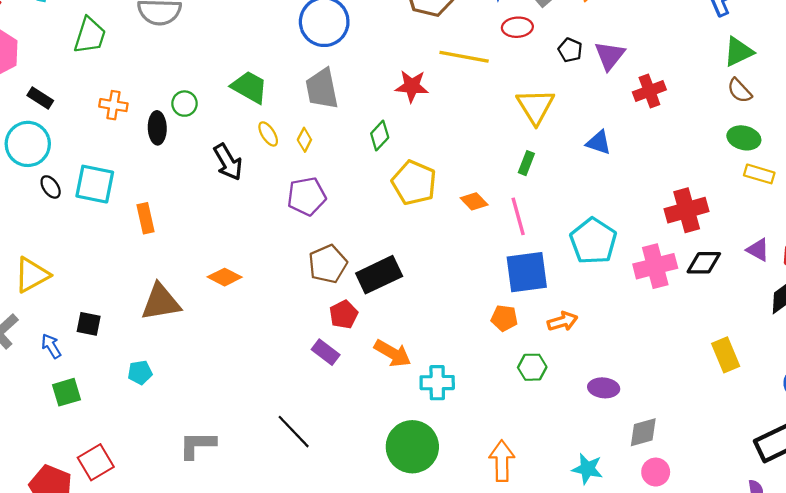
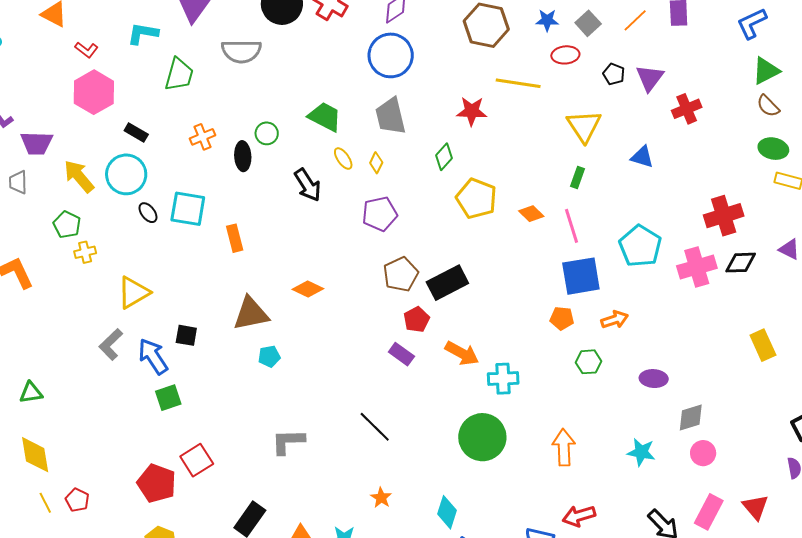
orange cross: (113, 105) -> (203, 137), turned -30
blue arrow: (51, 346) -> (153, 356), size x1.6
cyan pentagon: (140, 373) -> (269, 356), moved

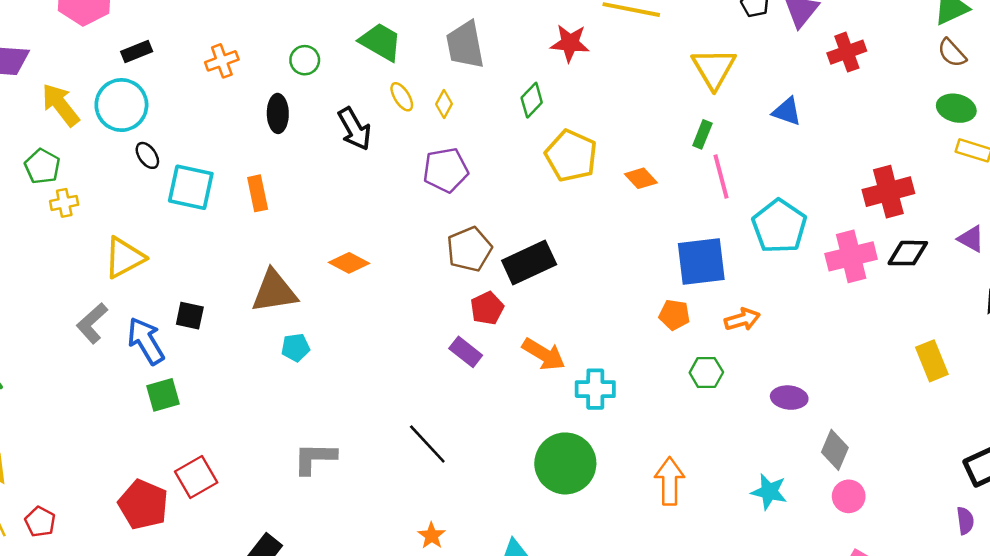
black rectangle: (136, 132) -> (137, 52), turned -55
black ellipse: (243, 156) -> (278, 113), moved
cyan square: (188, 209) -> (191, 187), moved
pink line: (571, 226) -> (721, 177), moved
gray diamond: (691, 418) -> (835, 450), turned -52

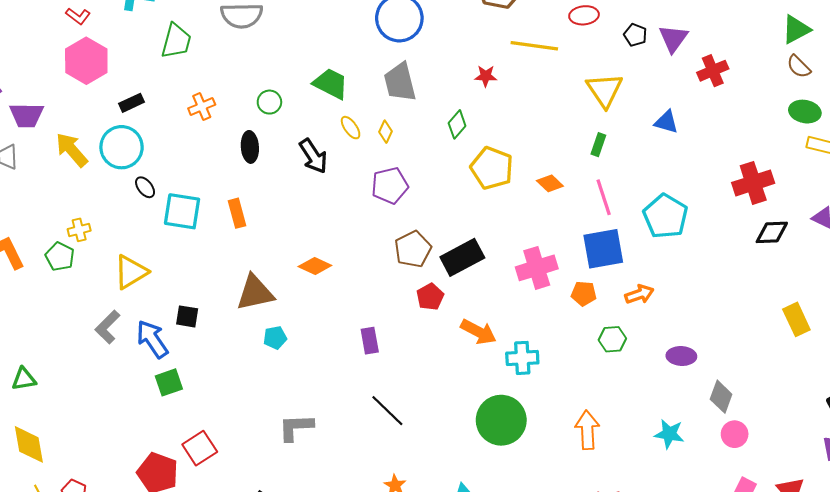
red star: (570, 43) -> (486, 76), size x0.7
green pentagon: (42, 166) -> (60, 257), moved
pink line: (721, 177) -> (604, 197), moved
pink cross: (851, 256) -> (537, 268), moved
purple rectangle: (466, 352) -> (370, 341), moved, turned 45

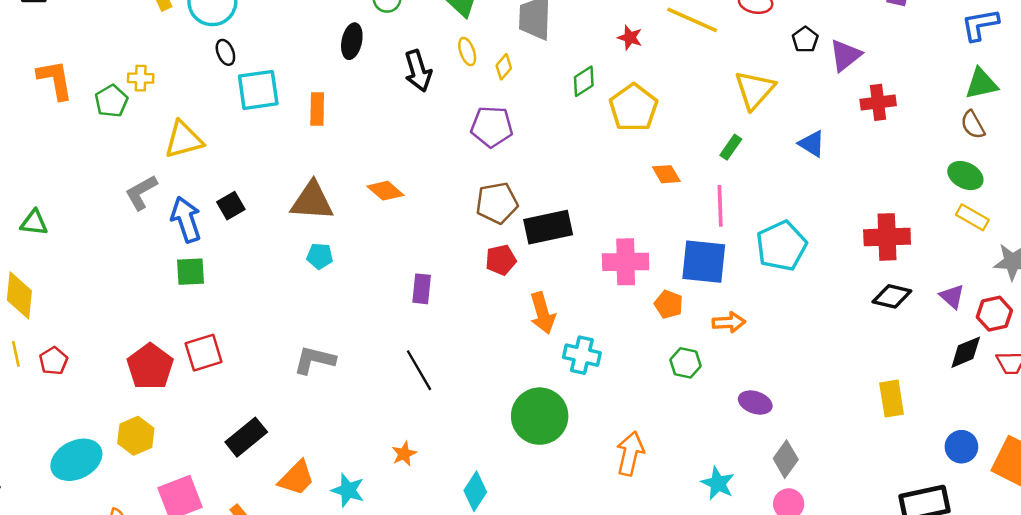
yellow pentagon: (492, 168) -> (633, 108), moved
cyan square: (182, 211) -> (258, 90), turned -33
black square: (187, 316) -> (231, 206), turned 35
orange arrow: (478, 332) -> (542, 313), turned 30

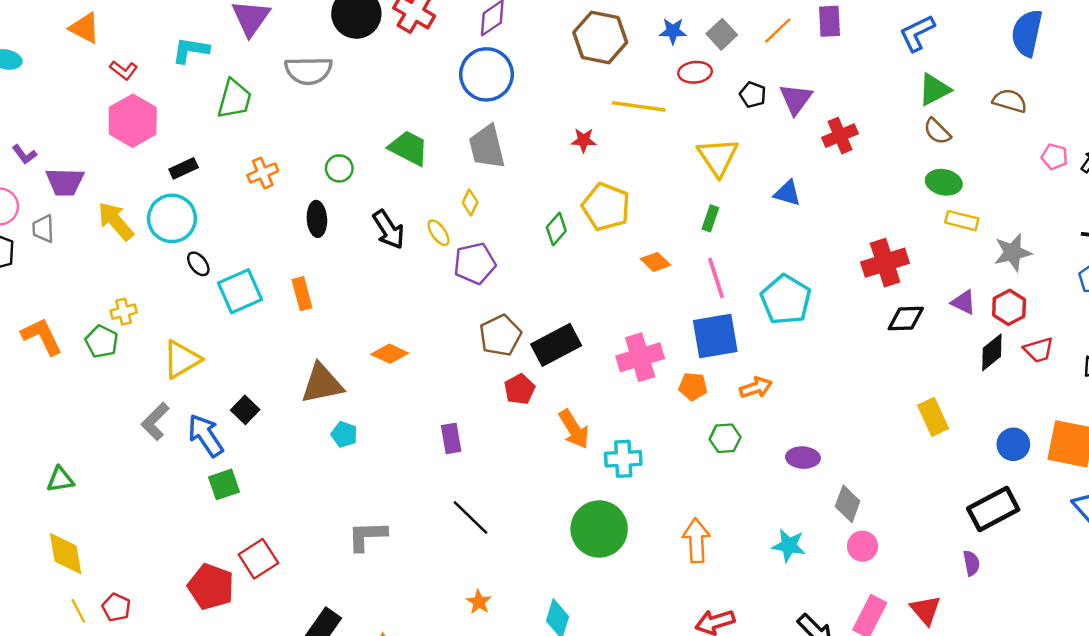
yellow ellipse: (467, 52) -> (439, 233), moved
green diamond: (584, 81) -> (556, 229), moved
cyan pentagon: (320, 256) -> (344, 434), turned 30

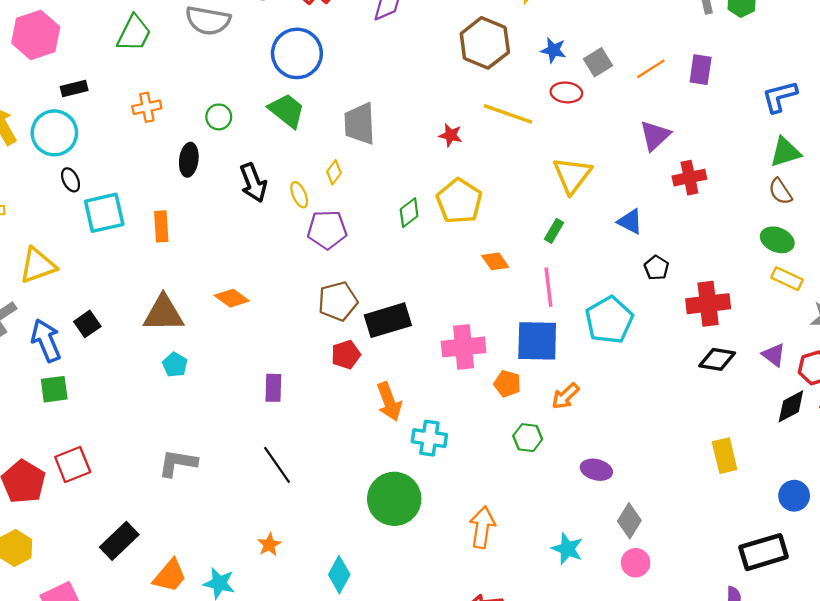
blue circle: (486, 74) -> (297, 53), moved
black pentagon: (753, 95) -> (656, 268), moved
orange arrow: (756, 388) -> (565, 396), turned 144

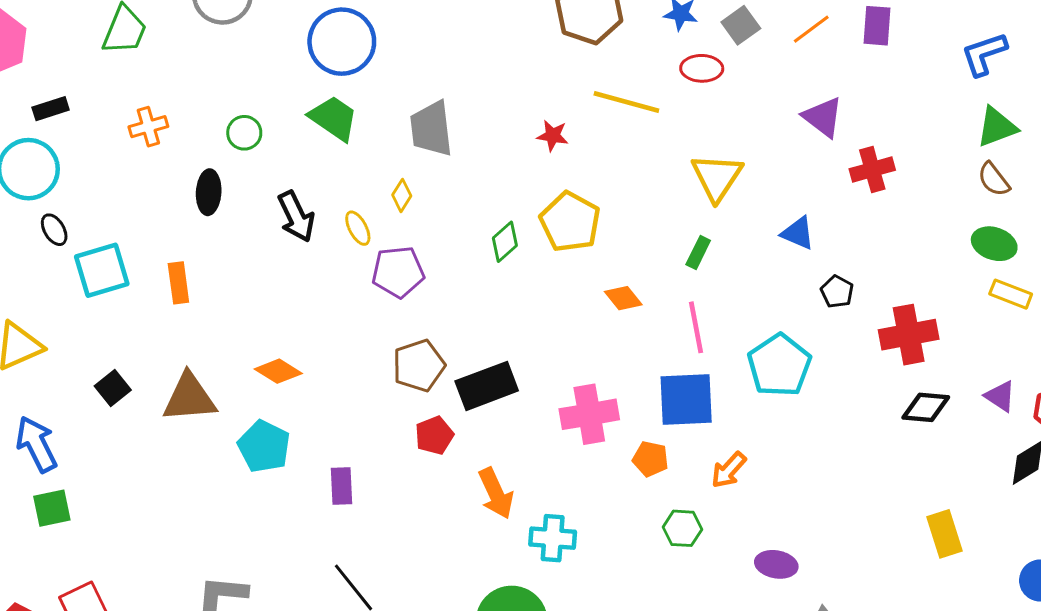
purple triangle: (655, 136) -> (823, 117), turned -36
black square: (87, 324) -> (113, 388), moved
cyan pentagon: (175, 365) -> (264, 446), moved, size x1.6

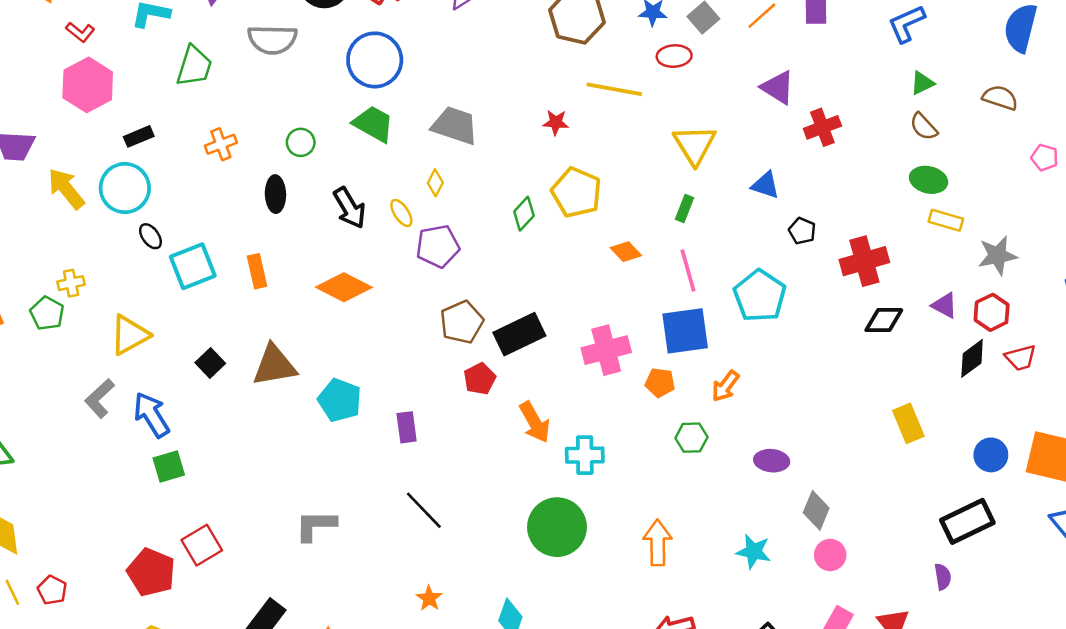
green triangle: (997, 127) -> (922, 83), size x0.7
gray trapezoid: (431, 129) -> (455, 126), turned 120
orange diamond: (278, 371) -> (344, 287), moved, size x1.4

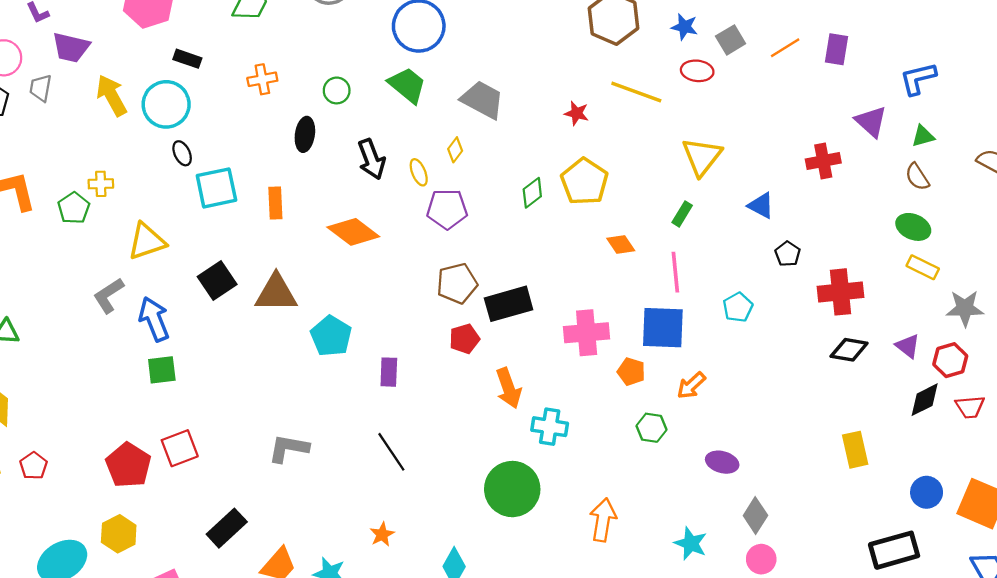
purple triangle: (778, 88) -> (871, 122), moved
black rectangle: (139, 136) -> (187, 59), turned 32
cyan pentagon: (760, 296) -> (738, 307), size x0.6
black square: (210, 363) -> (217, 280), size x1.4

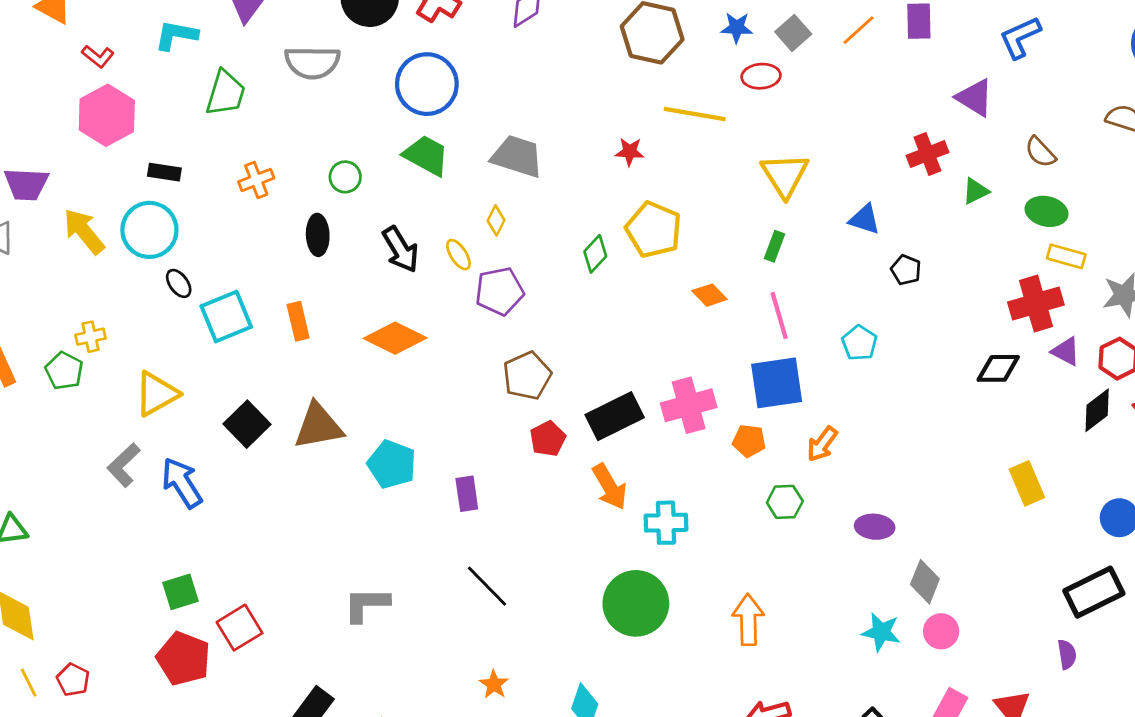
green triangle: (923, 136) -> (975, 191), moved
red cross: (841, 292) -> (1036, 304), moved
black rectangle: (509, 304) -> (615, 416), moved
green square: (162, 370) -> (180, 592), moved
cyan star: (691, 543) -> (881, 632), moved

